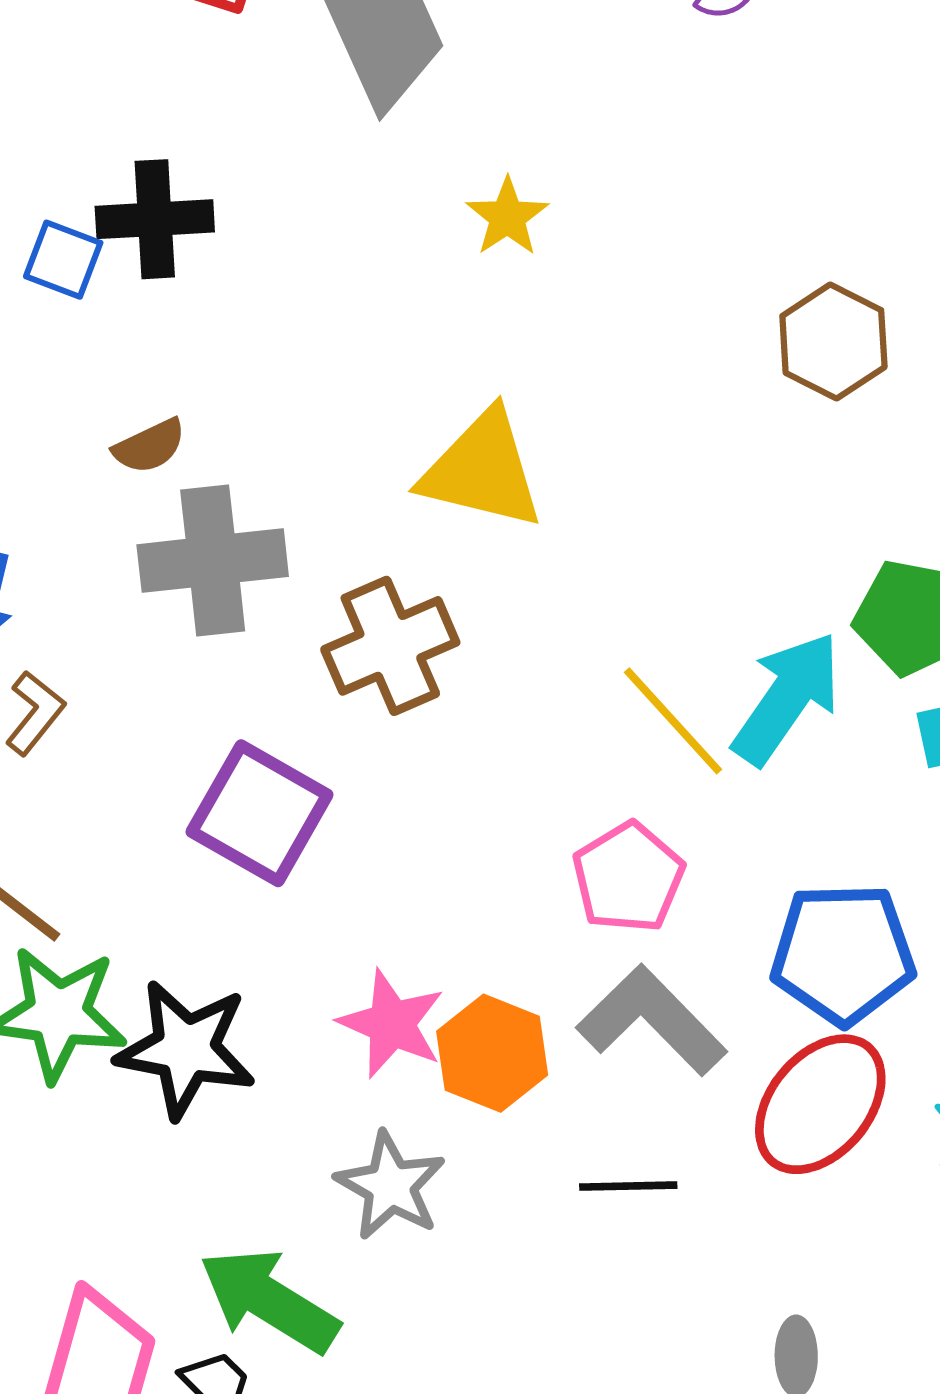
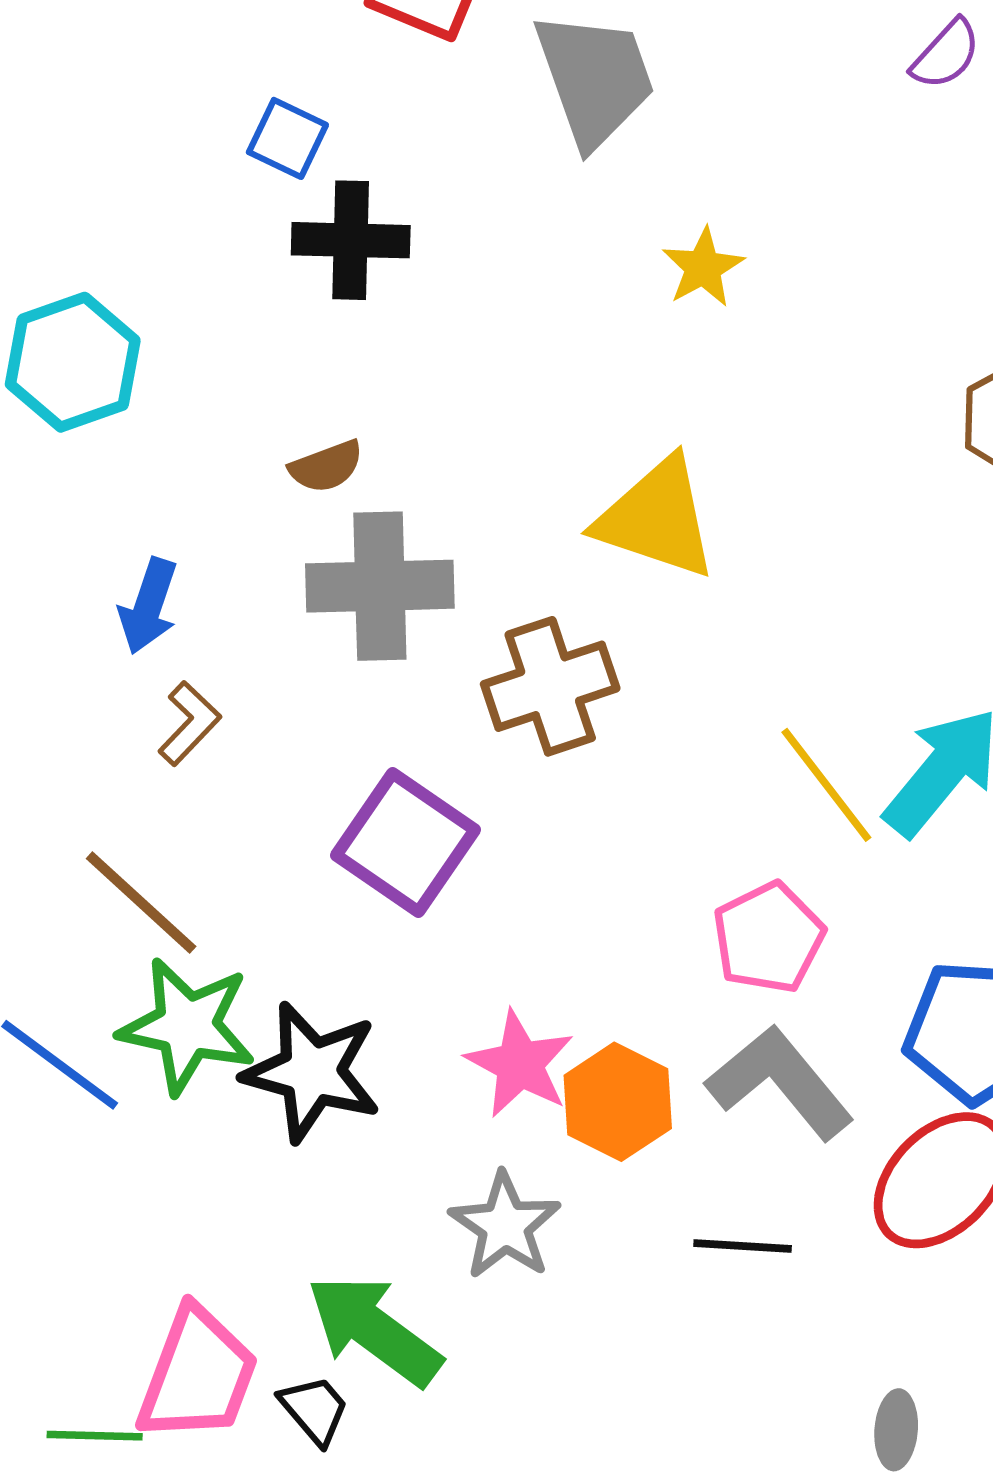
blue square: (63, 260) -> (287, 138), moved

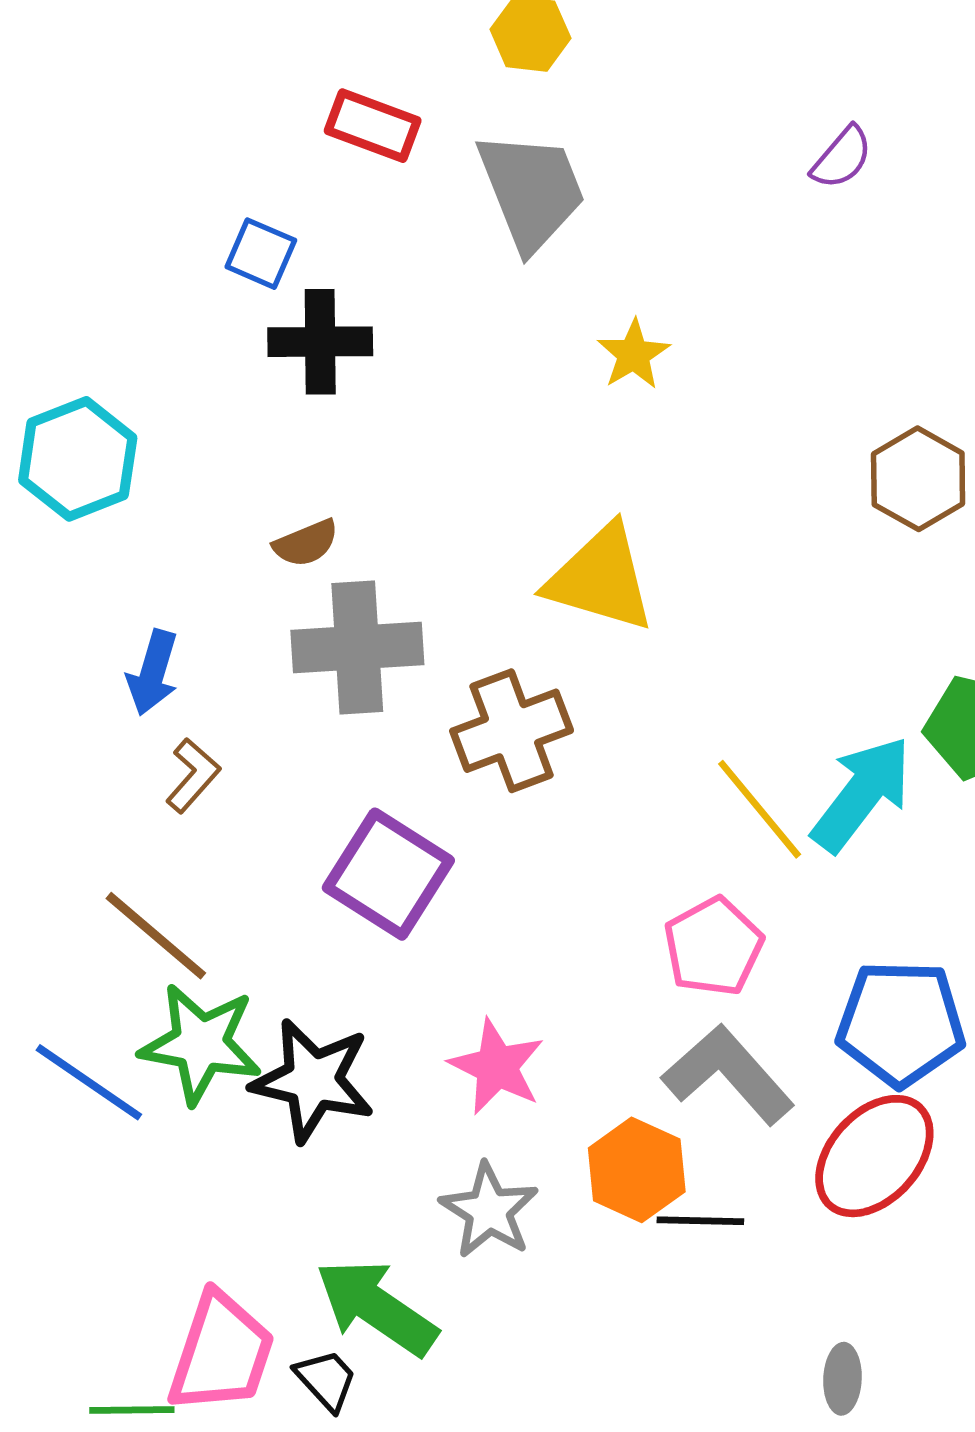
orange hexagon: (618, 1102) -> (637, 1170), moved

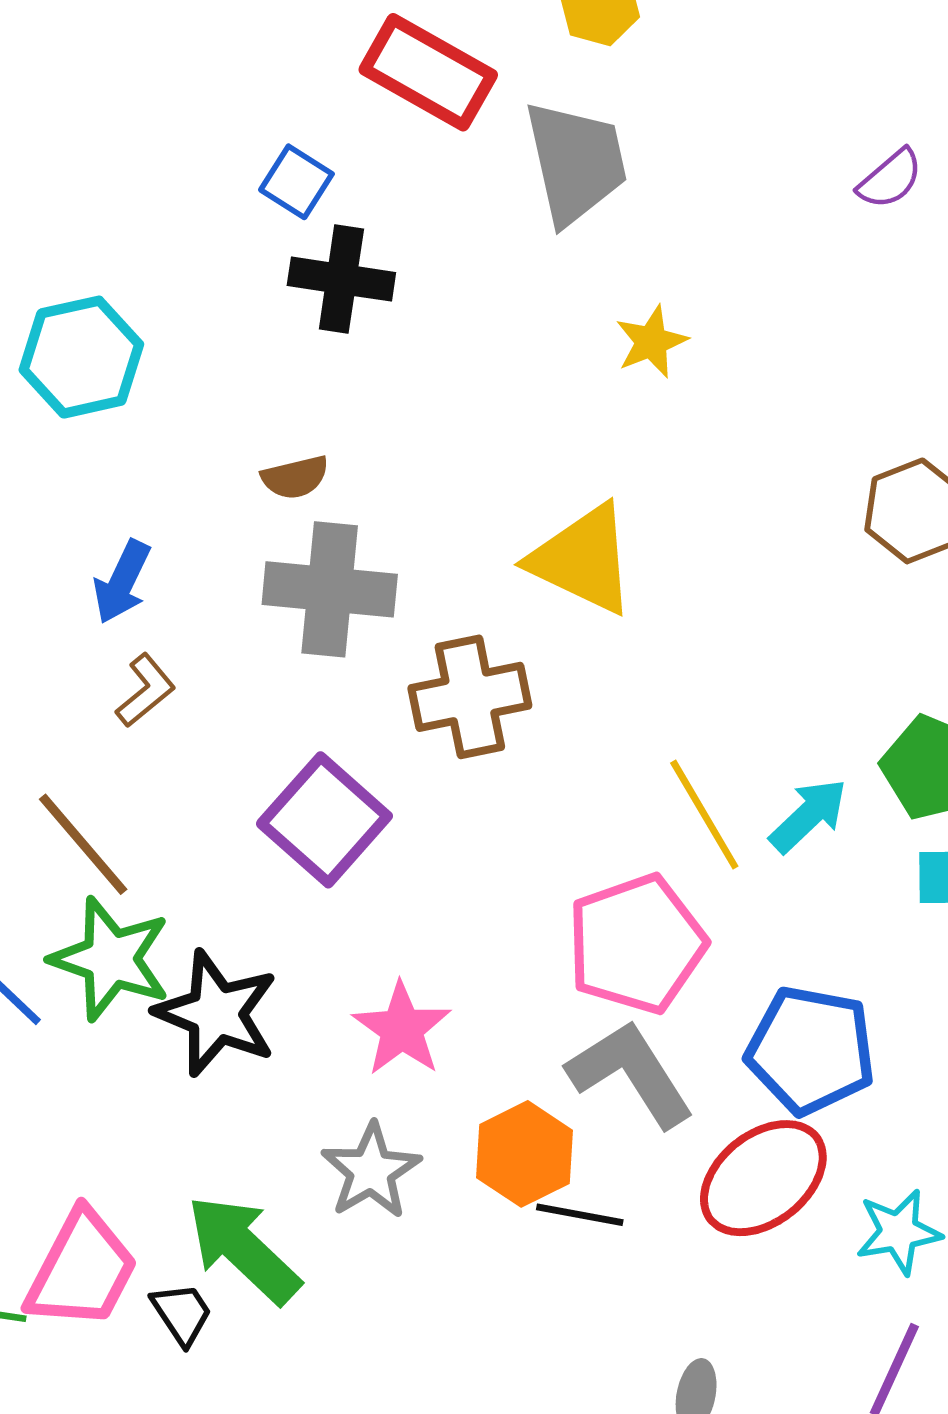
red rectangle: (373, 126) -> (428, 72), size x1.4
cyan arrow: (862, 794) -> (808, 816), size x0.7
pink pentagon: (713, 947) -> (636, 944), size x1.4

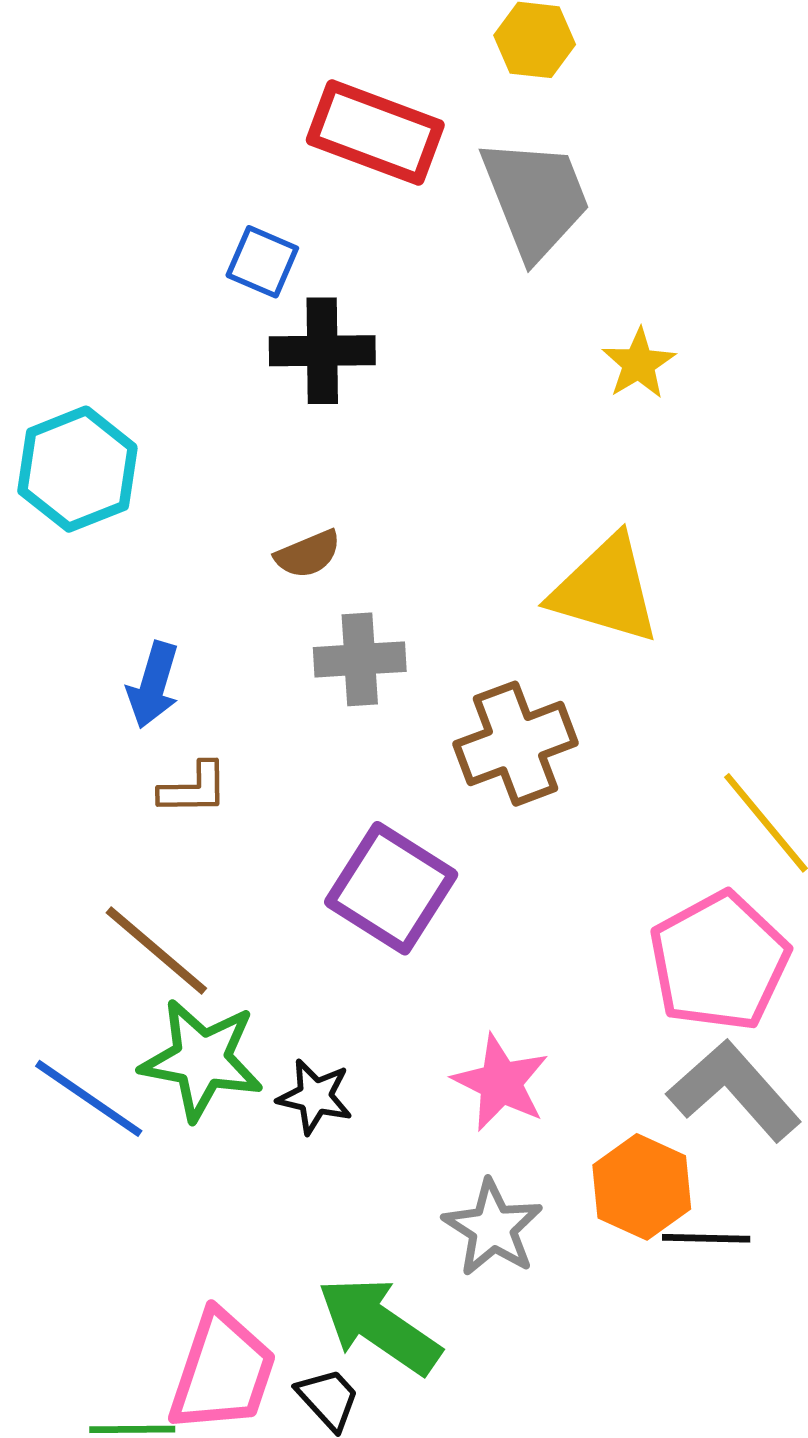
gray cross: (330, 589) -> (360, 659), size x0.7
brown L-shape: (146, 691) -> (194, 789), turned 48
black star: (216, 1013) -> (315, 1097), size x0.6

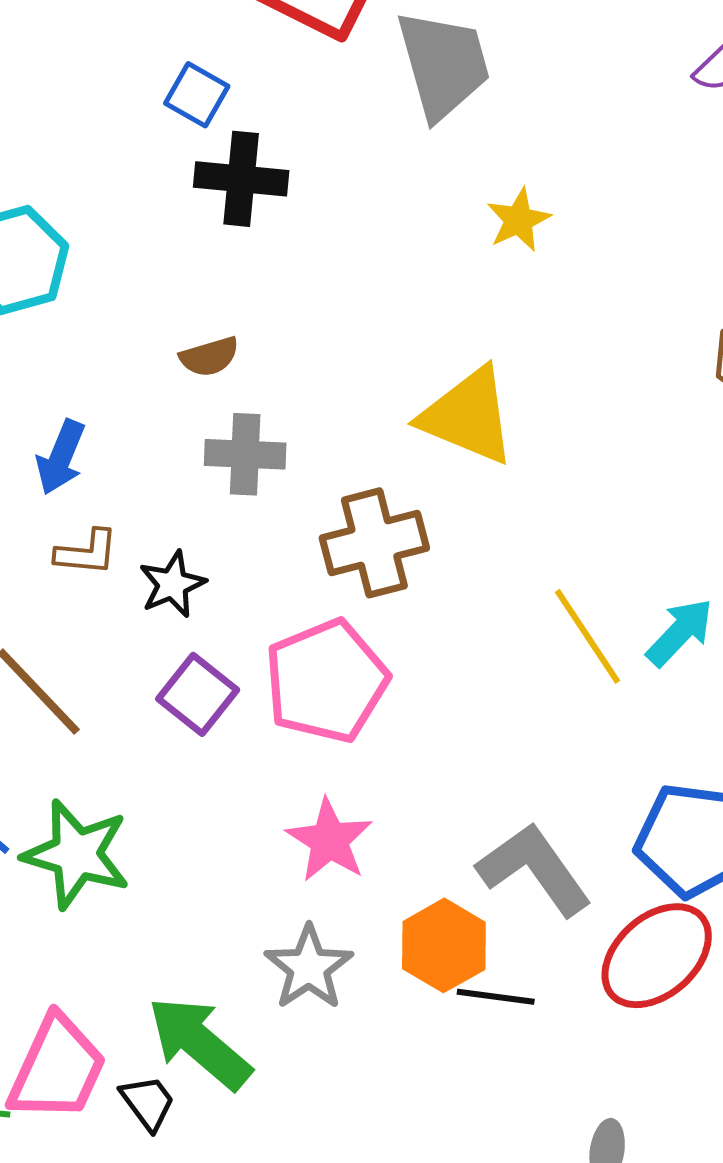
purple square: (391, 888) -> (198, 694), moved, size x0.7
pink pentagon: (719, 961) -> (326, 681), moved
green star: (202, 1060) -> (77, 854), moved
black star: (315, 1097) -> (172, 584), moved, turned 30

